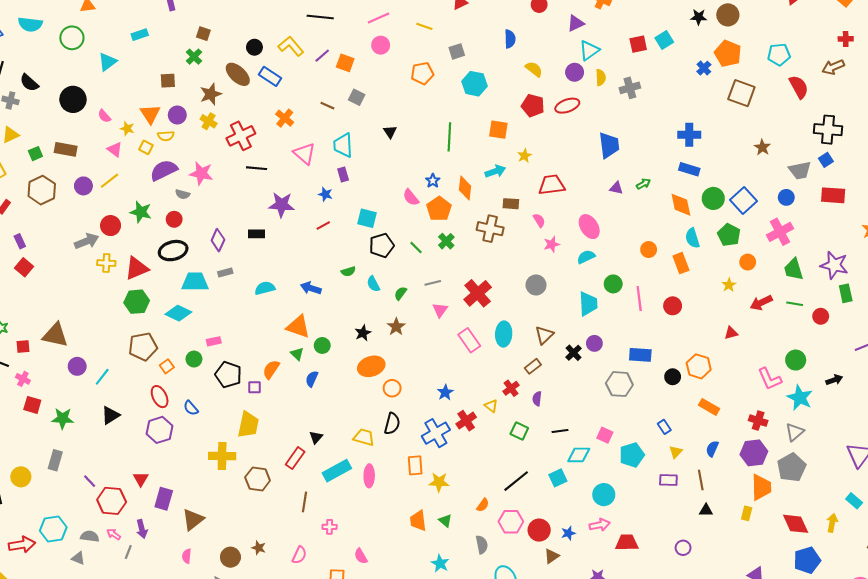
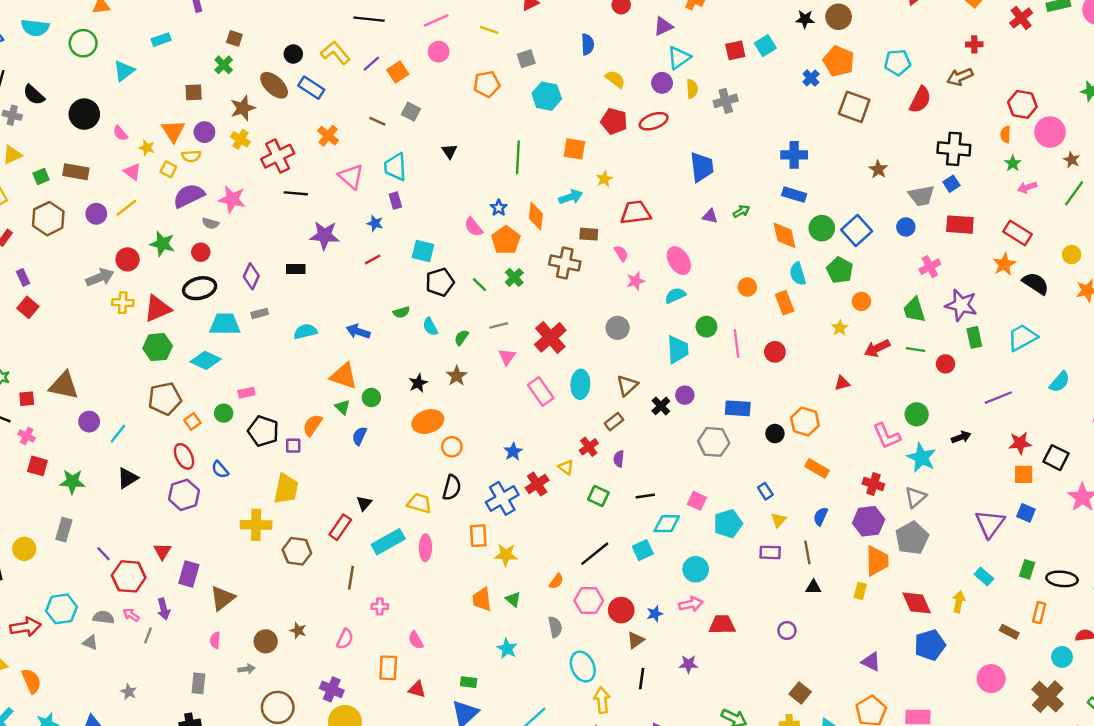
orange square: (345, 63) -> (398, 72), turned 36
red semicircle: (799, 87) -> (920, 100), turned 55
pink cross: (780, 232) -> (930, 267), moved, size x0.7

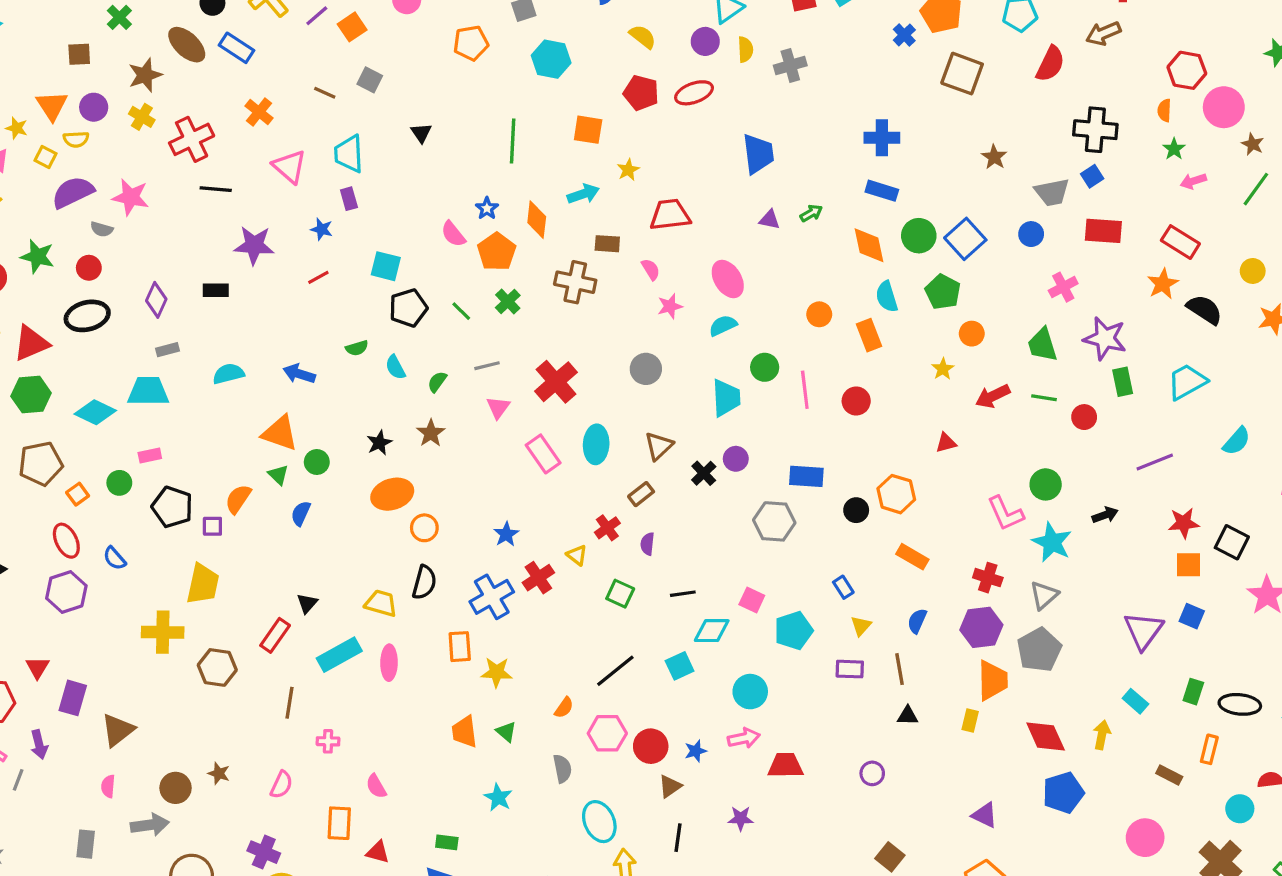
cyan trapezoid: (225, 324) -> (148, 391), moved
gray arrow: (246, 669) -> (150, 825), size x1.6

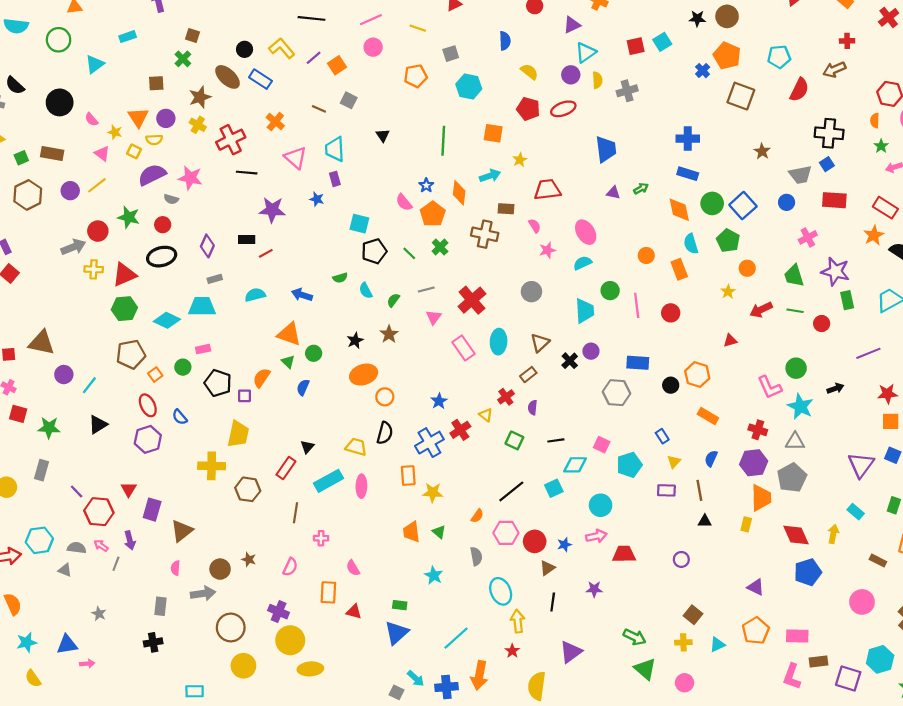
red line: (318, 277) -> (266, 253), moved
gray triangle: (1044, 595) -> (795, 441), turned 42

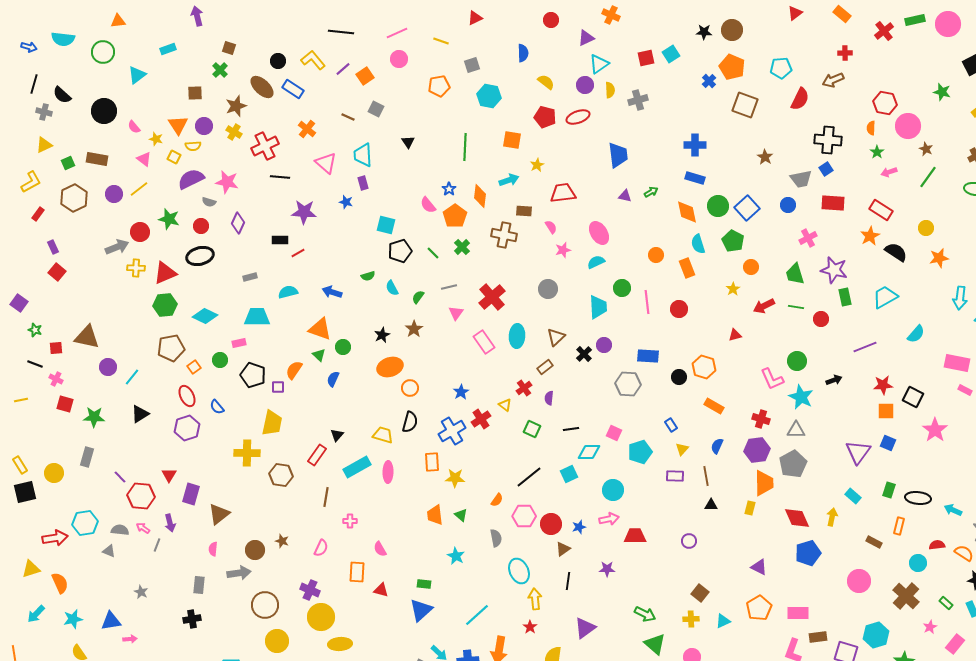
purple diamond: (207, 246) -> (238, 223), moved
cyan trapezoid: (202, 307) -> (257, 317), moved

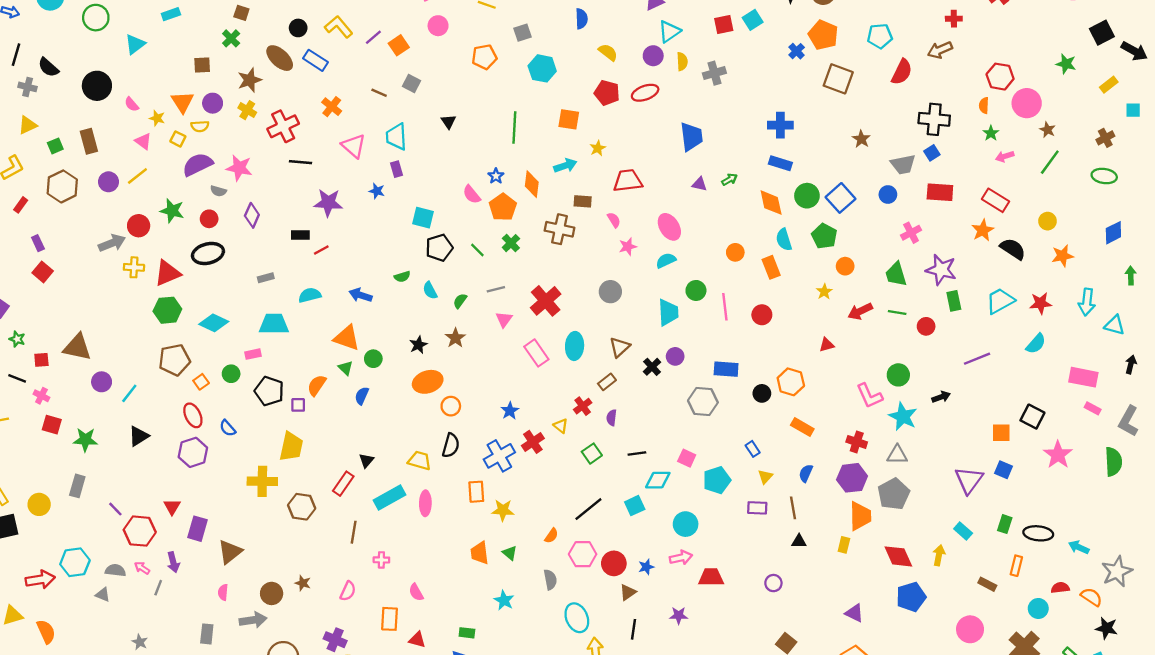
brown rectangle: (97, 159) -> (89, 141), turned 65
red star: (883, 385) -> (1041, 303), moved
green square: (532, 429) -> (592, 454), turned 30

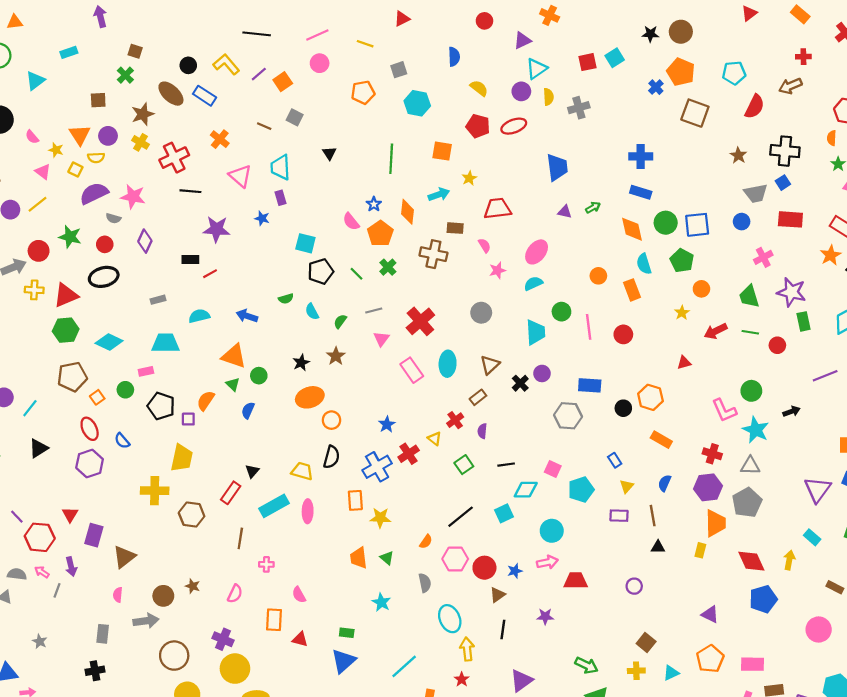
brown star: (861, 139) -> (738, 155), moved
blue square: (841, 198) -> (697, 225), turned 36
pink ellipse: (669, 227) -> (537, 252), turned 70

